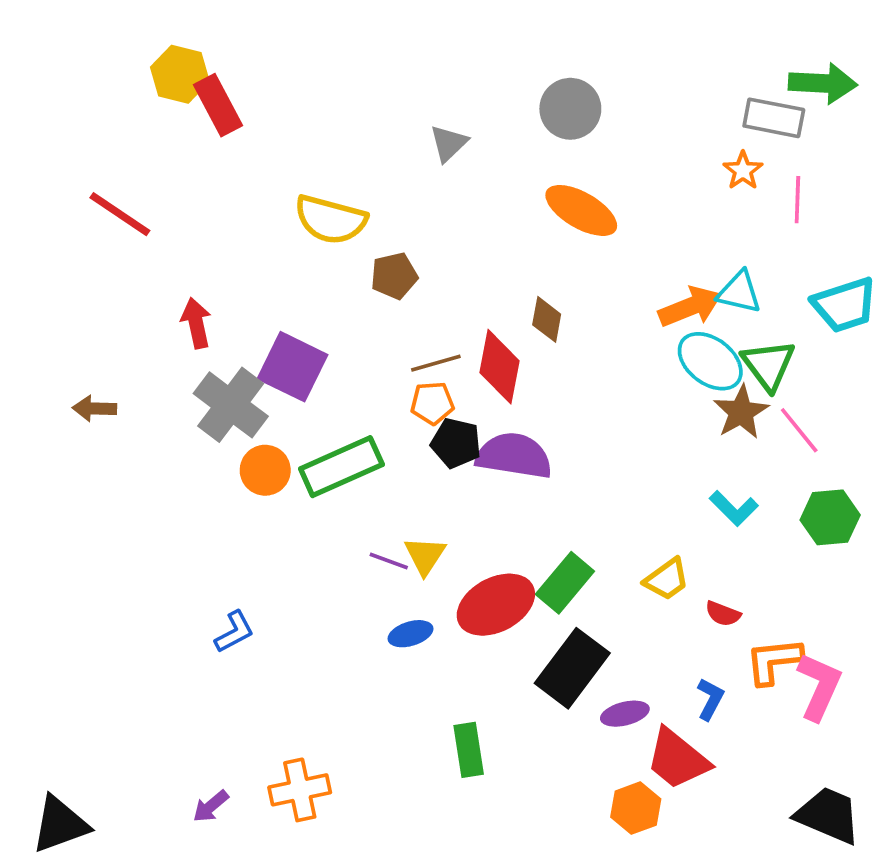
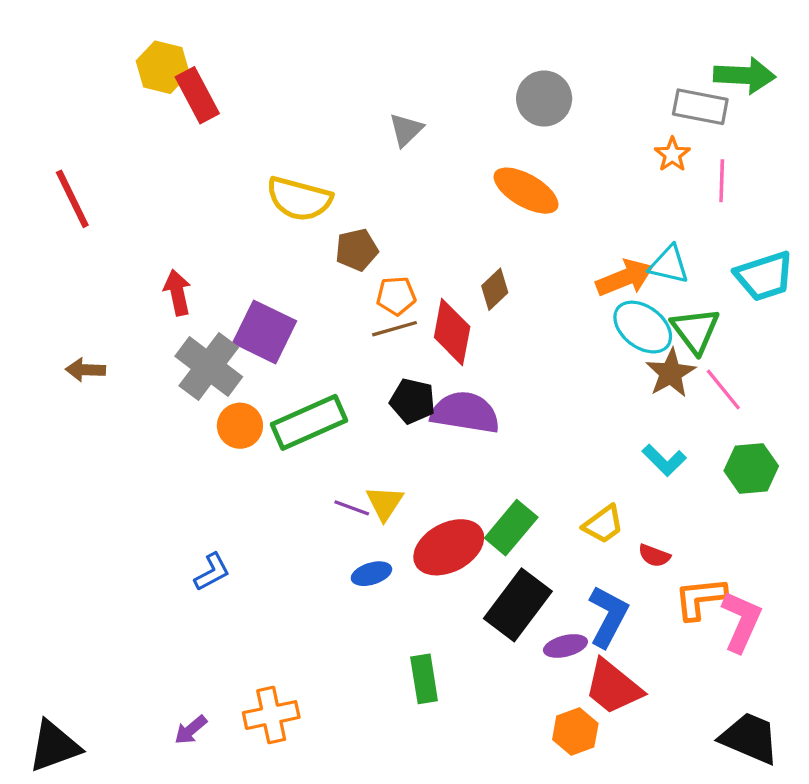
gray circle: (570, 109) -> (544, 99), moved
red line: (120, 214) -> (72, 199), moved, turned 30
brown diamond: (547, 319) -> (495, 289), turned 36
orange pentagon: (432, 403) -> (396, 296), moved
blue L-shape: (710, 699) -> (608, 616), moved, size x1.6

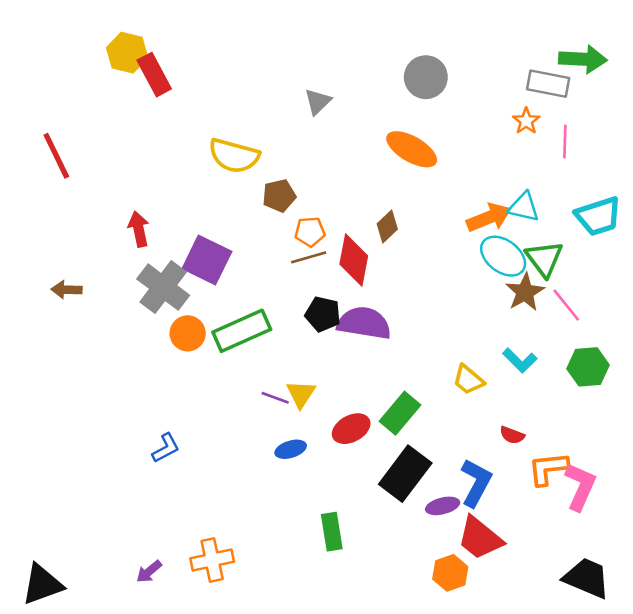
yellow trapezoid: (603, 524) -> (468, 380), moved, turned 76
red ellipse: (449, 547) -> (351, 429), size x0.7

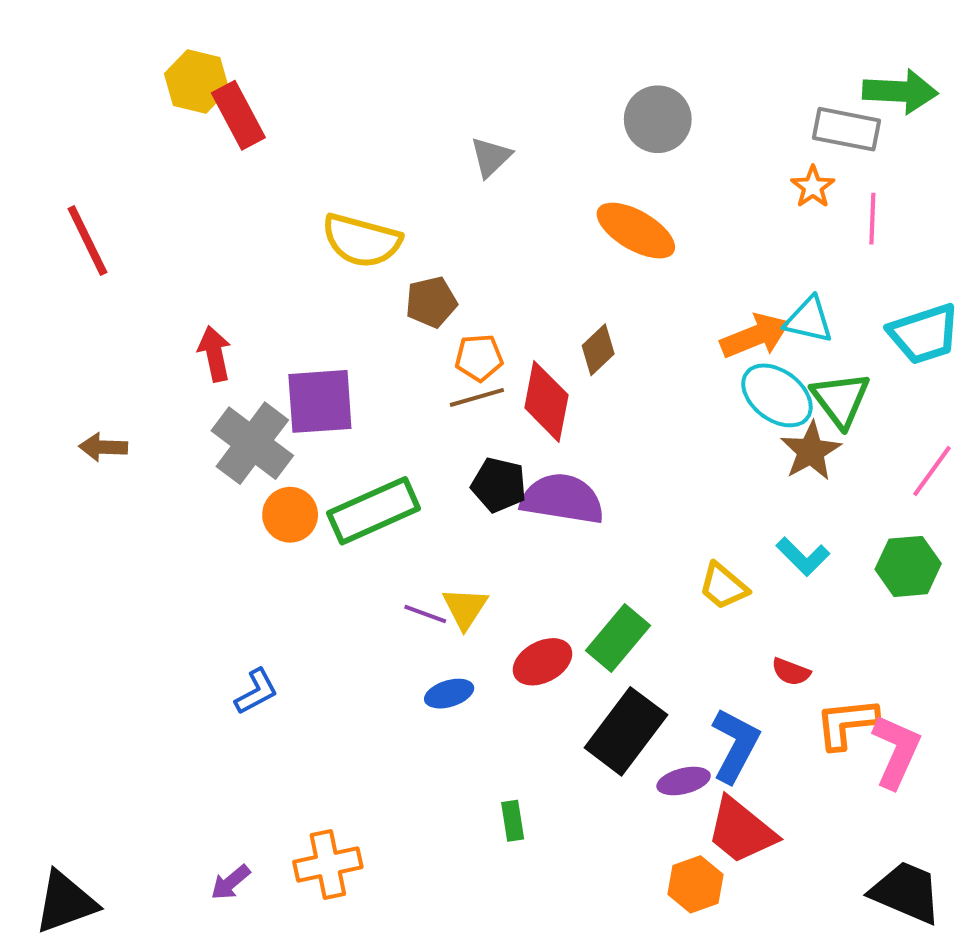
purple square: (207, 260) -> (320, 401), turned -30
pink line: (566, 305) -> (932, 471), moved, turned 75
green rectangle: (332, 532) -> (513, 821), size x0.7

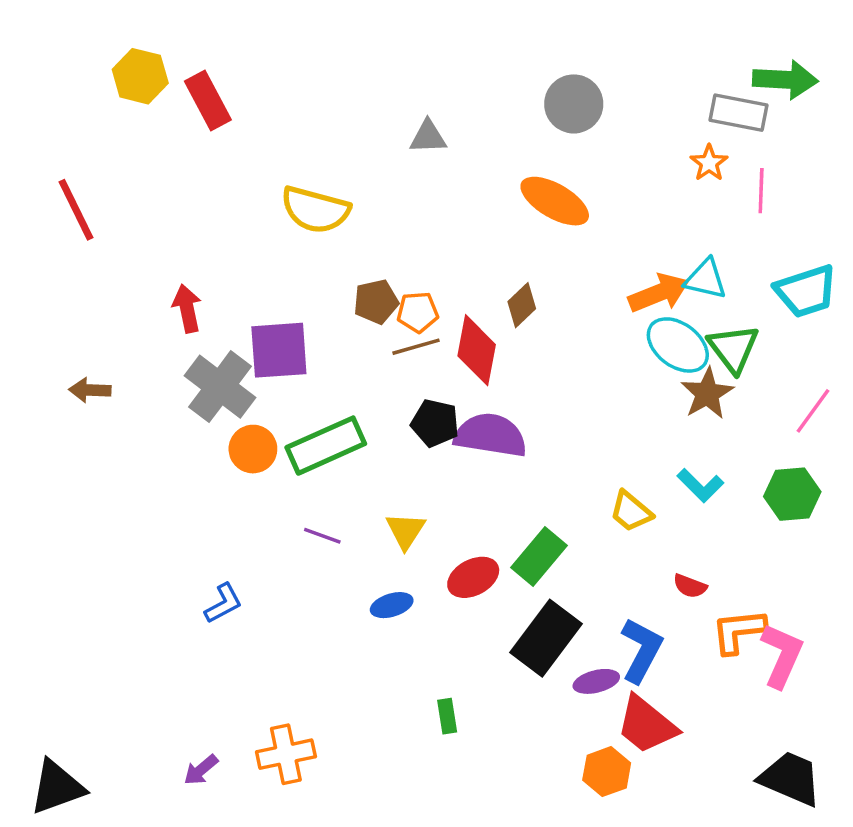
yellow hexagon: (197, 81) -> (140, 76), moved
gray triangle: (491, 157) -> (428, 137), turned 42
brown pentagon: (431, 302) -> (376, 302), moved
purple line: (425, 614) -> (322, 536), moved

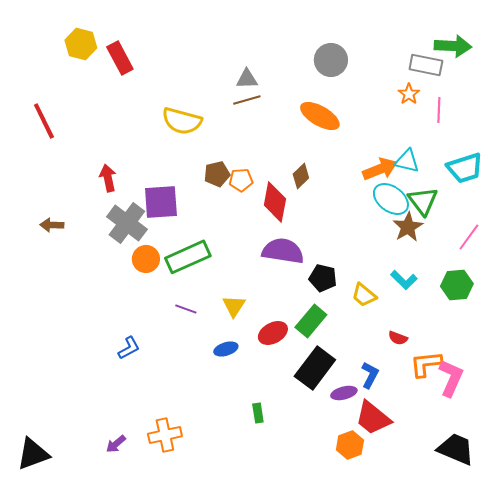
brown line: (416, 347) -> (247, 100), moved
black pentagon: (435, 423) -> (323, 278), moved
blue L-shape: (641, 650) -> (370, 375), size x0.7

